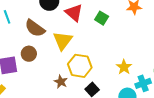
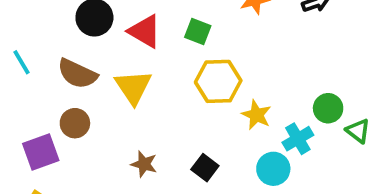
yellow hexagon: (80, 66) -> (218, 81), moved

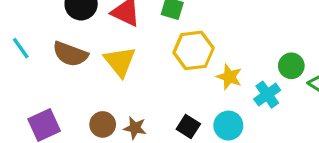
brown circle: (75, 123) -> (103, 124), moved
cyan circle: (273, 169) -> (228, 126), moved

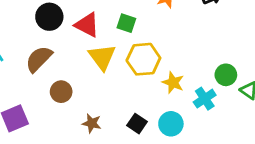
brown semicircle: (70, 54) -> (39, 59), turned 112
yellow triangle: (120, 62) -> (102, 57), moved
brown circle: (103, 124) -> (61, 92), moved

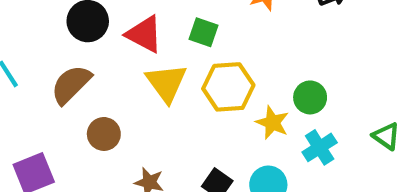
green circle: (226, 75) -> (310, 97), moved

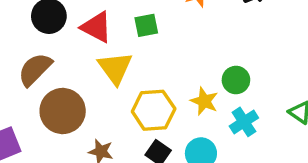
green square: (203, 32) -> (146, 25), turned -30
yellow hexagon: (228, 87) -> (154, 110), moved
brown circle: (104, 134) -> (63, 111), size x1.6

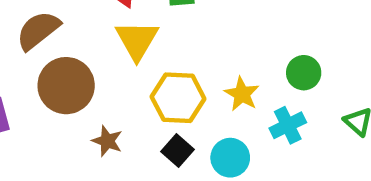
green circle: (236, 80) -> (304, 73), moved

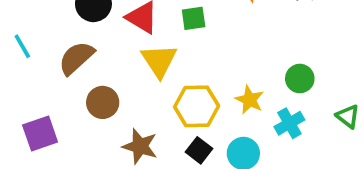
brown circle: (66, 86) -> (103, 102), size x0.7
brown star: (107, 141) -> (140, 146), size x1.4

